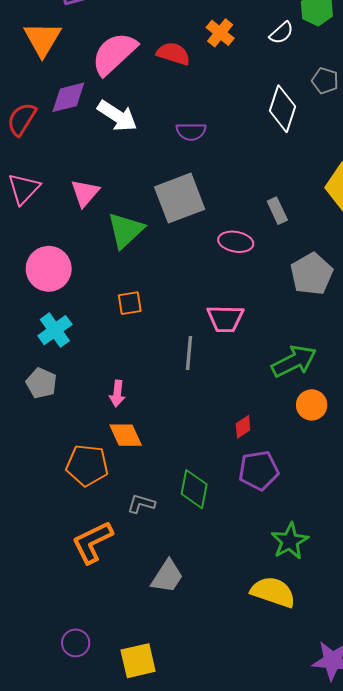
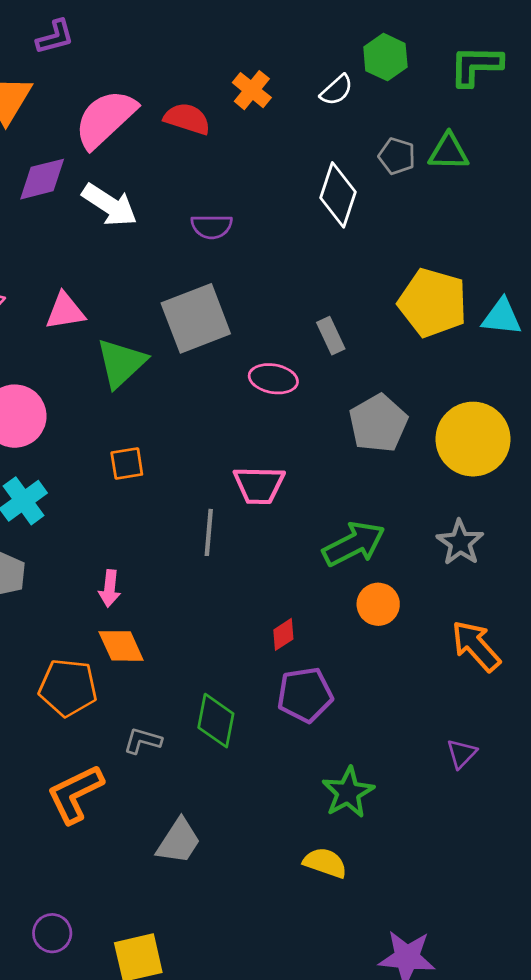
pink triangle: (85, 193) -> (65, 311), turned 40
yellow semicircle: (273, 592) -> (325, 863), size x0.7

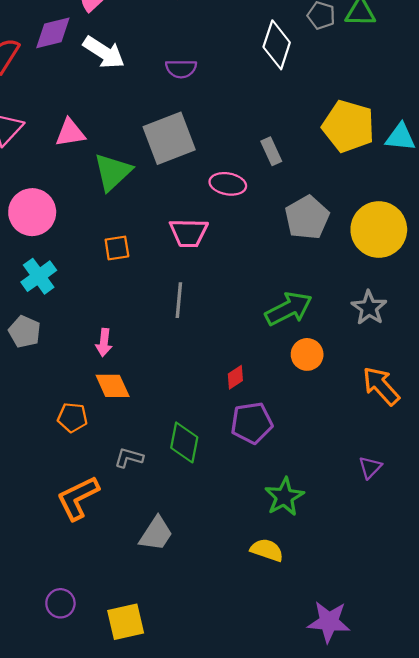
pink trapezoid: (259, 485) -> (189, 233), moved
orange pentagon: (68, 688) -> (72, 417), size x0.7

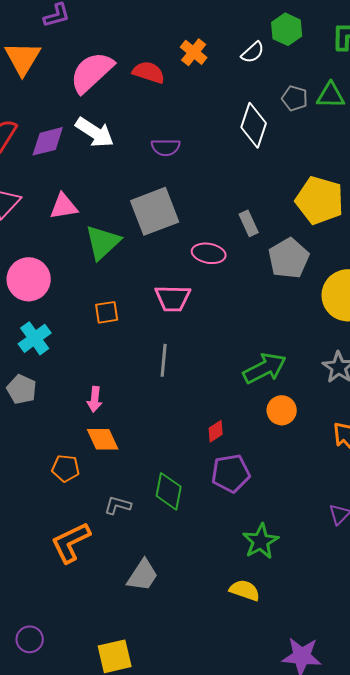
purple diamond: (53, 33) -> (48, 141), moved
gray pentagon: (307, 218) -> (289, 258), moved
purple circle: (60, 603) -> (30, 639), moved

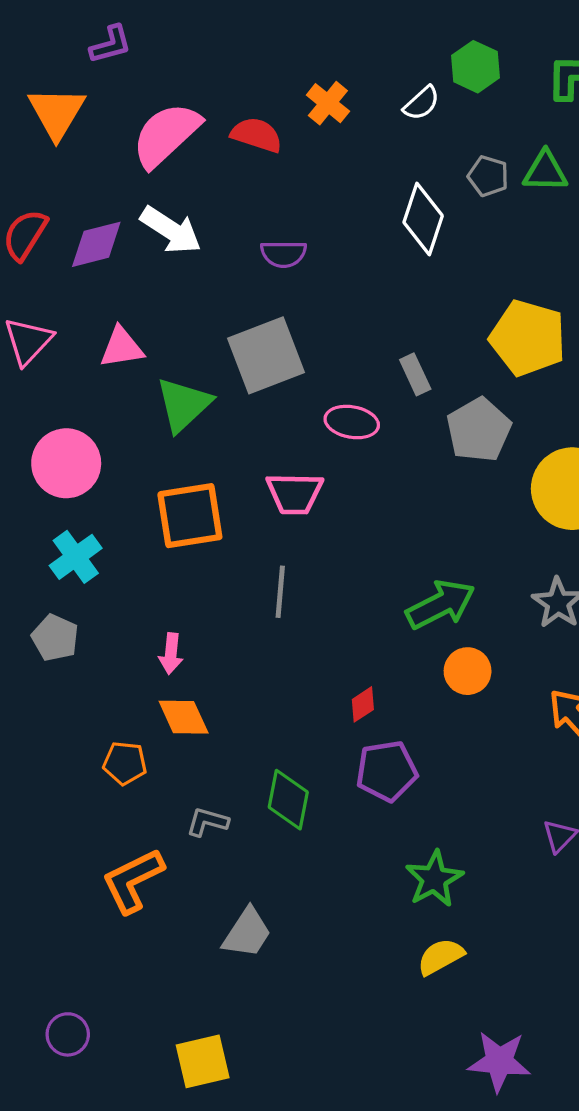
orange square: (107, 312) -> (190, 516), size x1.8
yellow semicircle: (245, 590) -> (441, 957), moved, turned -48

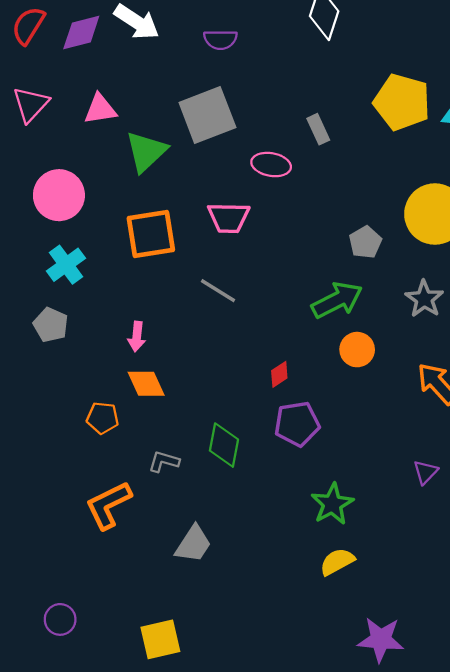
gray pentagon: (479, 430) -> (365, 242), moved, size x0.7
gray line: (280, 592) -> (218, 291), turned -63

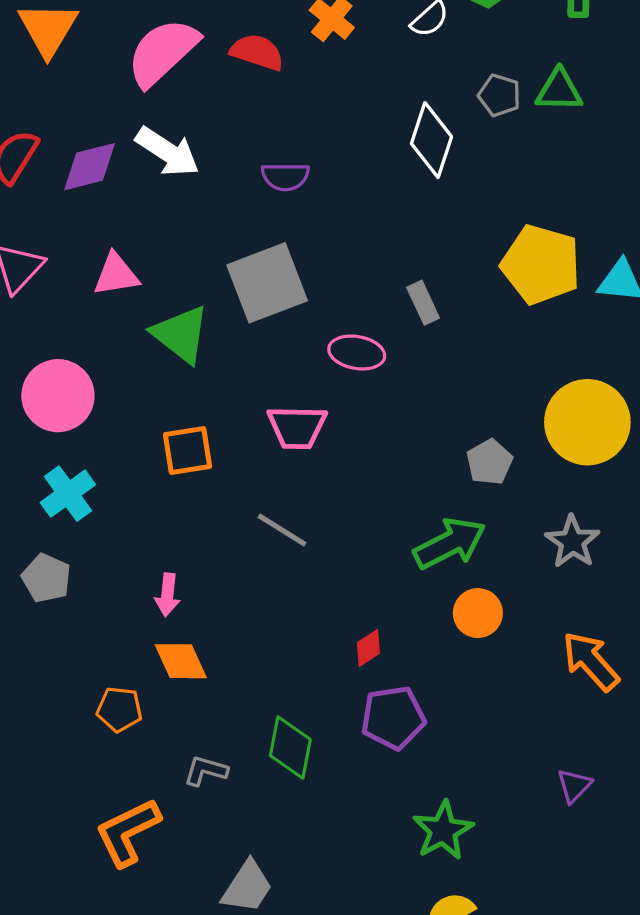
green triangle: (146, 152) -> (181, 334), turned -39
orange square: (151, 234) -> (187, 450), size x0.7

